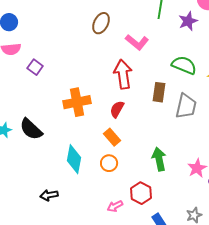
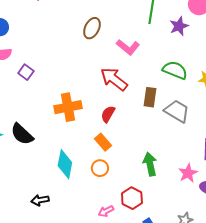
red arrow: (123, 74) -> (114, 79), turned -44
gray trapezoid: (186, 106) -> (177, 111), turned -72

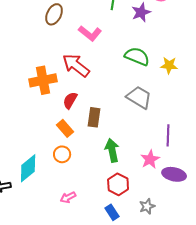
brown rectangle: (150, 97) -> (94, 117), moved
orange cross: (68, 107) -> (43, 80), moved
cyan diamond: (65, 164) -> (28, 168), moved, turned 40
red hexagon: (132, 198) -> (118, 184), moved

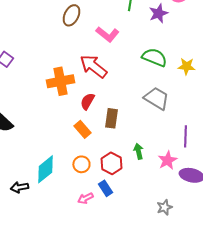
green arrow: (112, 150) -> (138, 151), moved, size x0.7
orange circle: (62, 154) -> (81, 164), moved
red hexagon: (118, 184) -> (111, 163), moved
blue rectangle: (112, 212) -> (105, 188), moved

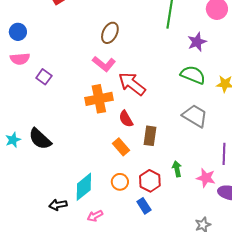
purple star: (158, 13) -> (197, 42), moved
pink L-shape: (107, 34) -> (104, 64), moved
red semicircle: (87, 101) -> (126, 119), turned -60
pink star: (167, 160) -> (206, 178), turned -30
pink arrow: (85, 198) -> (95, 216), moved

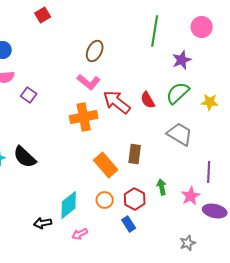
green semicircle: (193, 75) -> (178, 93), turned -65
red semicircle: (126, 119) -> (148, 100), moved
orange rectangle: (121, 147) -> (106, 165), size x1.4
pink star: (206, 178) -> (191, 196), turned 30

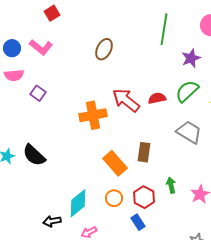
pink L-shape: (89, 82) -> (41, 47), moved
red semicircle: (148, 100) -> (157, 98), turned 108

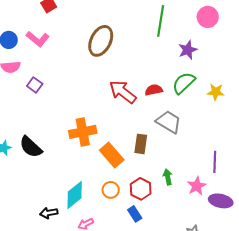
brown ellipse: (104, 49) -> (101, 41), size x1.4
orange cross: (93, 115) -> (83, 132), moved
gray trapezoid: (189, 132) -> (169, 122), moved

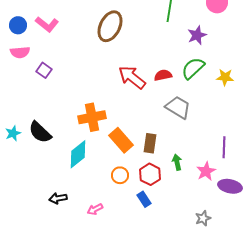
brown rectangle: (141, 144) -> (150, 143), moved
cyan diamond: (75, 195) -> (78, 154), moved

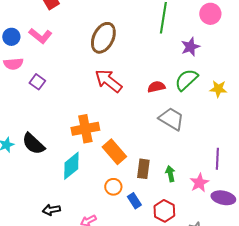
red arrow: (132, 77) -> (108, 81), moved
brown rectangle: (150, 143) -> (143, 169), moved
red hexagon: (150, 174) -> (164, 211), moved
blue rectangle: (144, 199) -> (134, 201), moved

